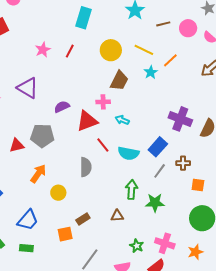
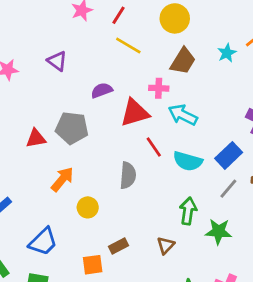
yellow line: (144, 50) -> (128, 46), moved
purple triangle: (28, 88) -> (57, 61), size x0.7
cyan arrow: (122, 120) -> (183, 115), size x1.5
brown triangle: (117, 216) -> (166, 245), turned -48

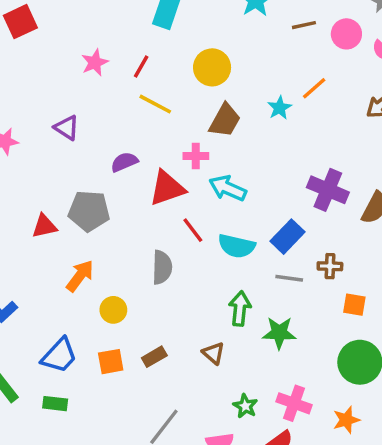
gray line: (228, 189) -> (289, 278), turned 60
brown triangle: (166, 245) -> (214, 353), turned -30
orange square: (93, 265) -> (111, 362), moved

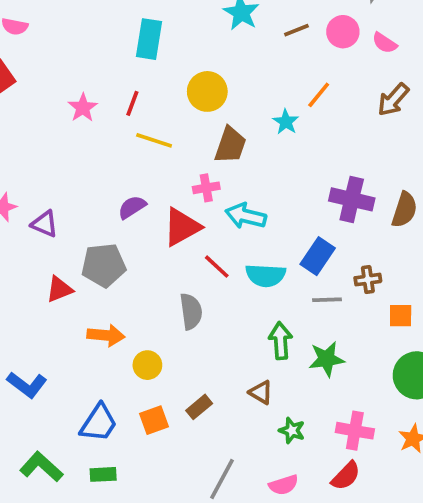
purple triangle: (67, 128) -> (45, 224), moved
orange arrow: (80, 276) -> (106, 335), turned 68
green star: (245, 406) -> (292, 430), moved

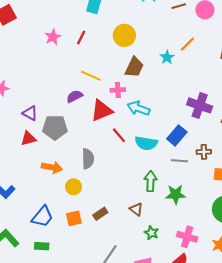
yellow line: (154, 140) -> (91, 76), moved
purple triangle: (45, 224) -> (30, 113), moved
gray semicircle: (191, 311) -> (88, 159), moved

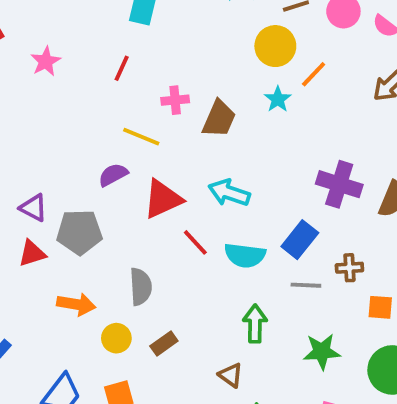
yellow circle: (124, 35) -> (275, 46), moved
pink star: (53, 37) -> (46, 61), moved
pink cross: (118, 90) -> (175, 100), moved
green star: (175, 194) -> (322, 352), moved
brown rectangle: (100, 214) -> (164, 343), moved

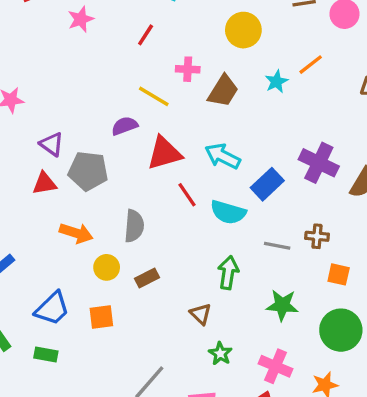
yellow circle: (275, 46) -> (243, 30), moved
blue rectangle: (300, 240) -> (267, 184), moved

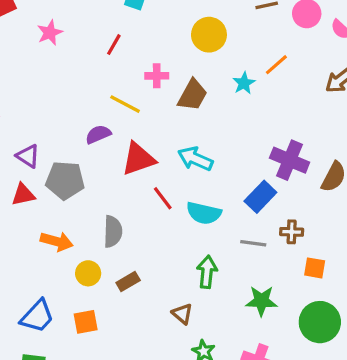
blue rectangle: (267, 184) -> (260, 197), moved

